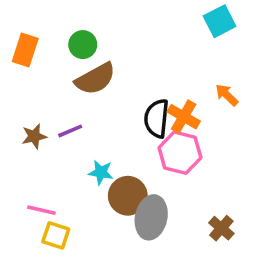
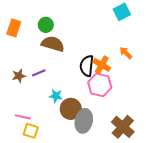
brown semicircle: (95, 79) -> (53, 44), turned -135
brown cross: (221, 228) -> (123, 127), size x1.6

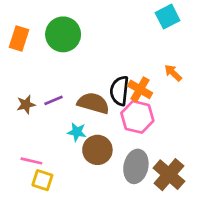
green circle: (46, 25) -> (63, 34), size x1.6
brown semicircle: (53, 44) -> (93, 103), moved
gray ellipse: (84, 121) -> (136, 166), moved

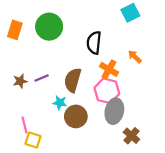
black semicircle: (119, 91) -> (94, 43), moved
brown semicircle: (93, 103) -> (73, 80), turned -90
pink line: (31, 161) -> (24, 125), turned 63
gray ellipse: (136, 166) -> (114, 111), moved
brown cross: (169, 175) -> (131, 136), size x0.7

